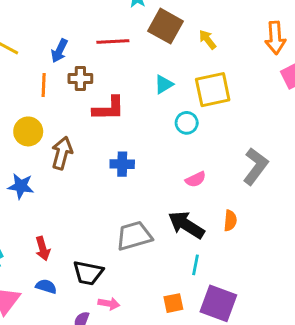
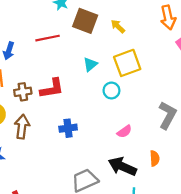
brown cross: (80, 79) -> (23, 92), moved

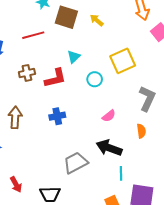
yellow square: (127, 63) -> (123, 61), moved
red L-shape: (52, 88) -> (55, 78), moved
brown cross: (23, 92) -> (27, 73), moved
orange semicircle: (155, 158) -> (141, 131), moved

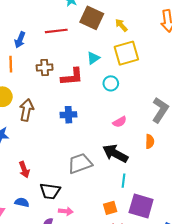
yellow square: (123, 61) -> (126, 53), moved
red arrow: (16, 184) -> (24, 170), moved

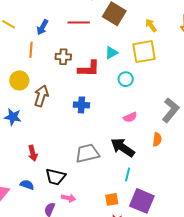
yellow arrow: (121, 25) -> (151, 25), moved

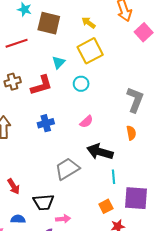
pink semicircle: (130, 117) -> (86, 122), moved

